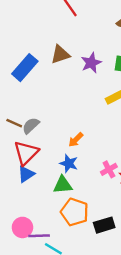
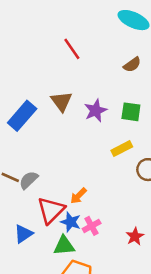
brown triangle: (60, 54) -> (61, 101), turned -48
red triangle: (26, 153) -> (51, 210), moved
pink cross: (109, 169) -> (92, 226), moved

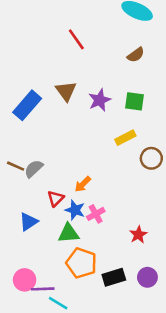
red triangle: (51, 210) -> (56, 198), size x0.6
red star: (135, 236) -> (138, 235), moved

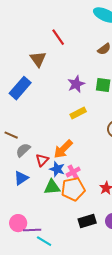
brown triangle: (66, 91) -> (38, 59), moved
yellow rectangle: (125, 138) -> (78, 113), moved
gray semicircle: (34, 169) -> (23, 150), moved
orange arrow: (83, 184) -> (63, 149), size x1.5
orange pentagon: (81, 263) -> (73, 189), moved, turned -30

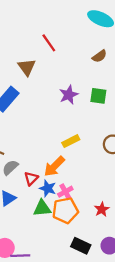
yellow rectangle: (78, 113) -> (71, 141), moved
black rectangle: (87, 221) -> (81, 246), turned 42

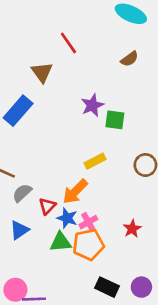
green square: (98, 96) -> (115, 120), moved
red star: (102, 209) -> (132, 229), moved

